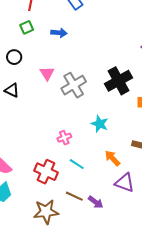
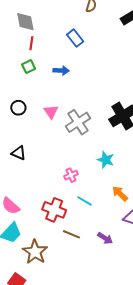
black circle: (14, 57) -> (18, 108), moved
black triangle: (12, 90) -> (19, 153), moved
brown line: (74, 196) -> (72, 234), moved
brown star: (46, 212) -> (35, 252), moved, turned -30

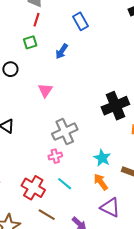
blue arrow: (61, 71) -> (62, 51), turned 112
black circle: (18, 108) -> (10, 69), moved
gray cross: (78, 122) -> (65, 132), moved
cyan star: (106, 160) -> (102, 158), moved

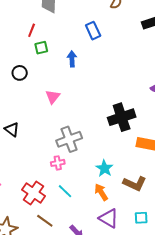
red line: (37, 20) -> (32, 30), moved
blue arrow: (62, 51) -> (72, 59), turned 140

